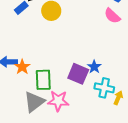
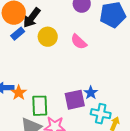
pink semicircle: (112, 16) -> (79, 42), moved
purple square: (78, 74) -> (75, 100), turned -35

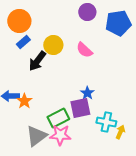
black arrow: (32, 18) -> (37, 61), moved
blue star: (91, 93) -> (87, 93), moved
green rectangle: (40, 106) -> (58, 118), moved, turned 65

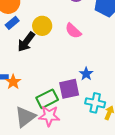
blue star: (87, 93) -> (86, 74), moved

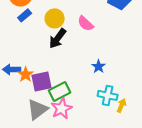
black arrow: (26, 42) -> (58, 38), moved
purple square: (69, 89) -> (42, 81), moved
pink star: (49, 116) -> (62, 108), turned -30

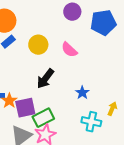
black arrow: (58, 38) -> (45, 79), moved
yellow arrow: (122, 105) -> (112, 109), moved

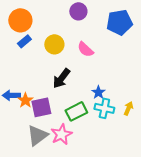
purple circle: (72, 12) -> (78, 11), moved
green rectangle: (43, 118) -> (76, 111), moved
cyan cross: (91, 122) -> (104, 108), moved

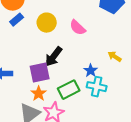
orange star: (25, 100) -> (39, 94), moved
purple square: (41, 107) -> (40, 73), moved
yellow arrow: (128, 108) -> (115, 57), moved, turned -80

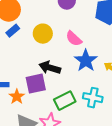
black arrow: (54, 57) -> (50, 68), turned 70
blue star: (91, 71) -> (86, 61), moved, size x1.6
orange star: (39, 94) -> (17, 97), moved

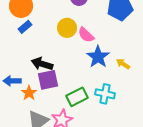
yellow circle: (43, 34) -> (67, 28), moved
black arrow: (50, 68) -> (42, 64), moved

